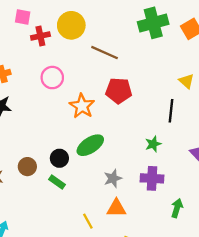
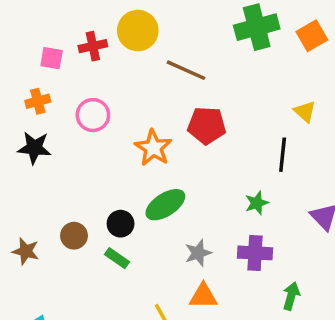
pink square: (23, 17) -> (52, 58), moved
pink circle: (52, 78) -> (93, 115), moved

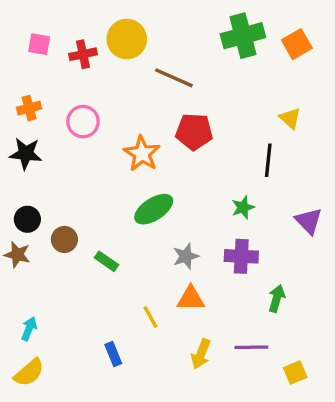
pink square: (52, 58) -> (39, 44), moved
black circle: (121, 224) -> (27, 219), moved

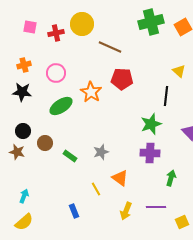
green star: (243, 207) -> (151, 124), size x1.5
green ellipse: (154, 209) -> (61, 106), moved
gray star: (186, 256) -> (101, 152), moved
orange triangle: (191, 298) -> (120, 178), turned 36

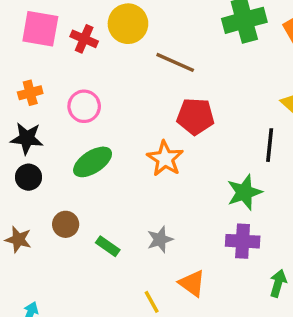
pink square: (30, 27) -> (40, 29), size x1.6
red cross: (56, 33) -> (84, 39), turned 35
orange star: (91, 92) -> (165, 159), moved
black circle: (23, 131) -> (28, 177), moved

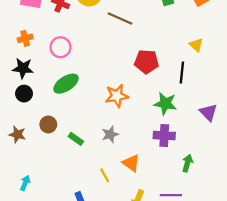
red pentagon: (195, 116) -> (147, 62), moved
orange star: (165, 159) -> (117, 96), moved, turned 30
green star: (244, 192) -> (165, 104), turned 30

